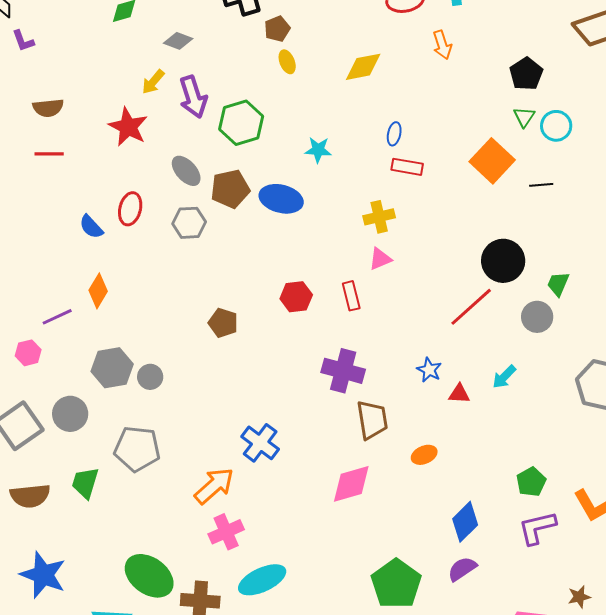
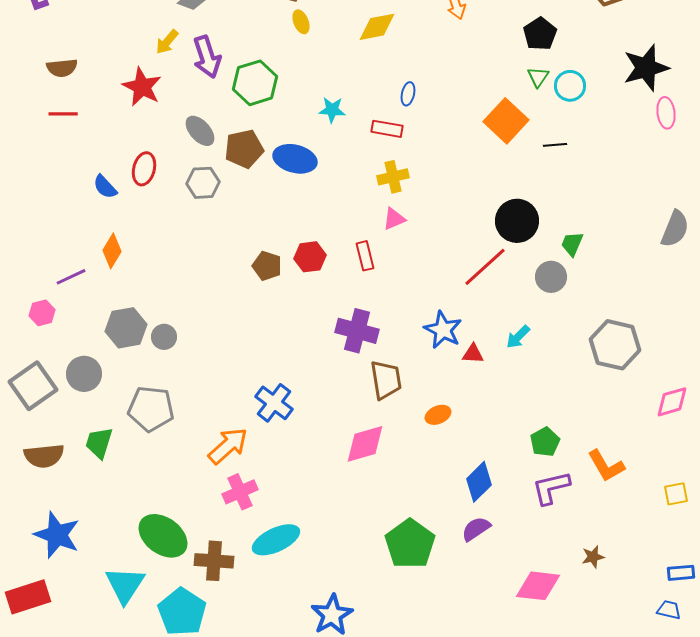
red rectangle: (407, 167) -> (387, 129), moved
brown pentagon: (223, 323) -> (267, 266), moved
blue star: (429, 370) -> (443, 330), size x1.5

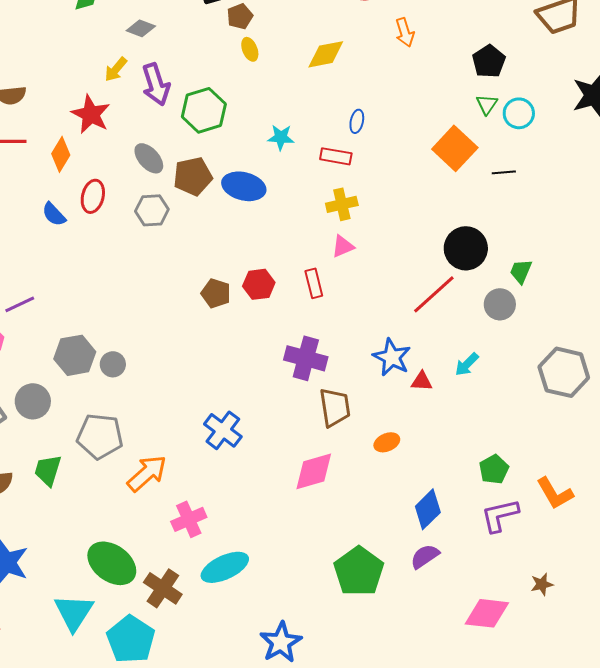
orange diamond: (112, 251) -> (61, 154), moved
orange arrow: (228, 446) -> (147, 473), moved
brown cross: (214, 561) -> (163, 588), turned 30

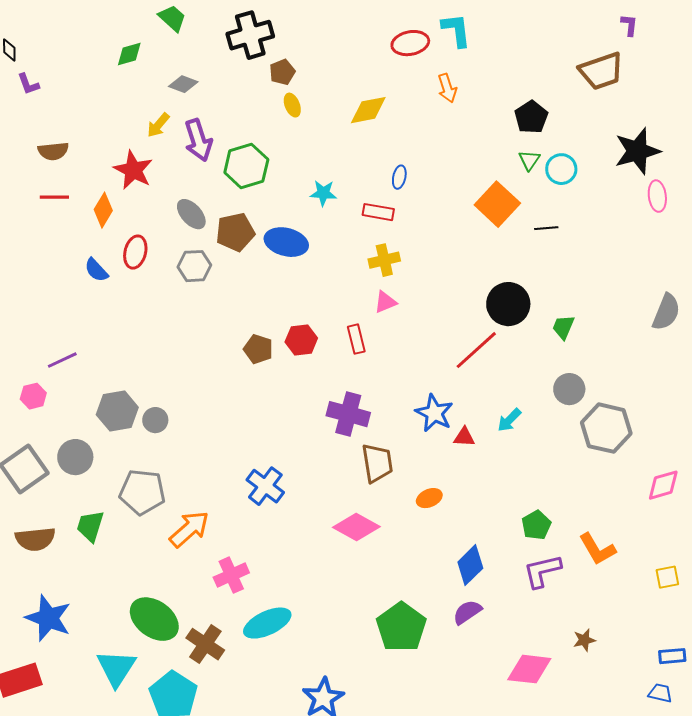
gray circle: (500, 304) -> (569, 389), moved
pink diamond: (314, 471) -> (356, 527), turned 45

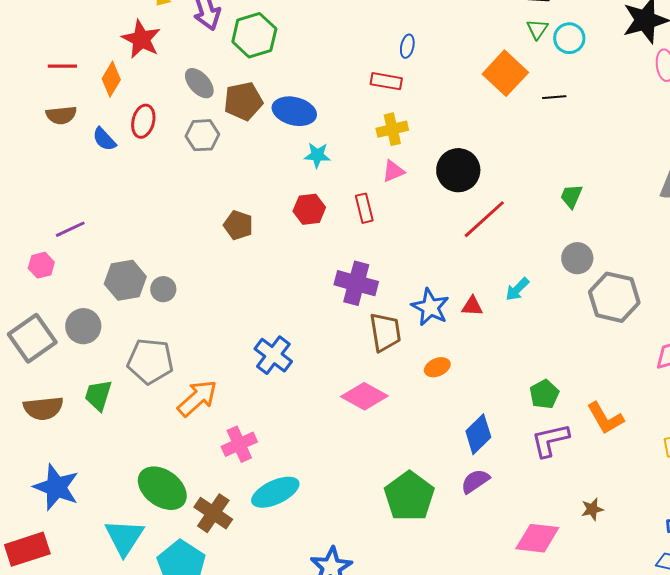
brown semicircle: (53, 151) -> (61, 115), moved
cyan star: (323, 193) -> (317, 155), moved
black circle: (508, 304) -> (458, 170), moved
brown pentagon: (258, 349) -> (238, 225), moved
blue star: (434, 413) -> (430, 307), moved

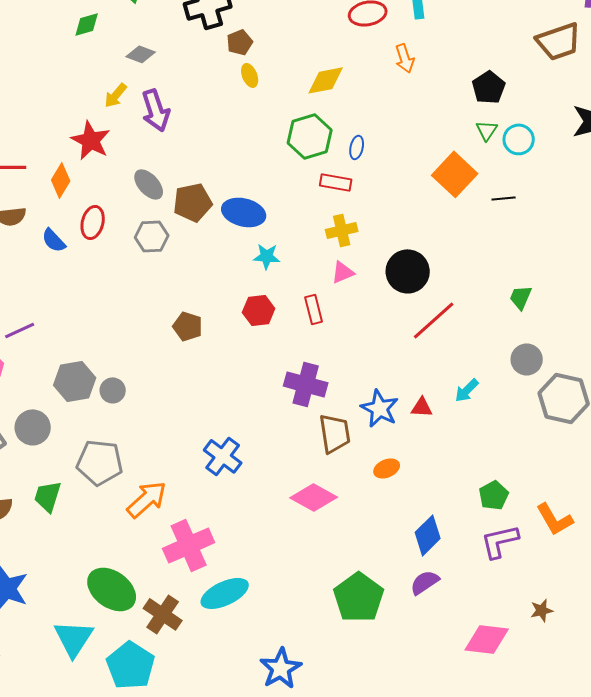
green hexagon: (254, 35) -> (310, 136), moved
pink cross: (239, 444) -> (189, 545), size x1.4

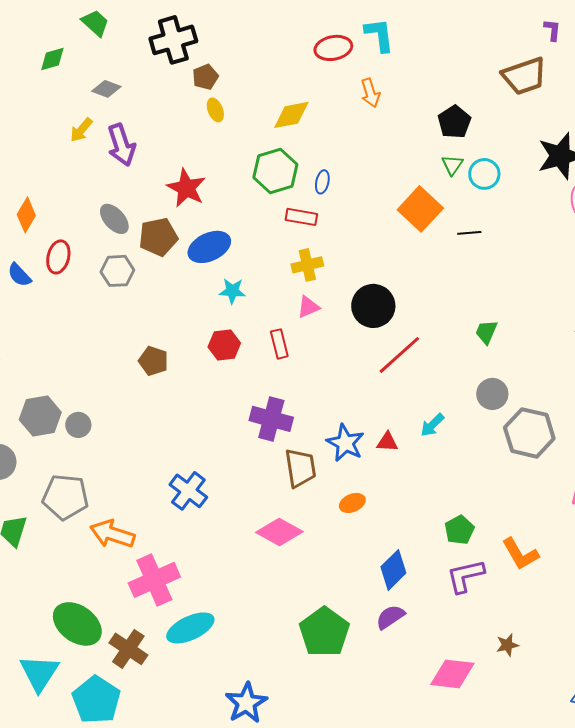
red star: (91, 140) -> (186, 188), moved
blue ellipse: (244, 212) -> (209, 247), turned -39
orange arrow: (147, 499) -> (112, 534), turned -120

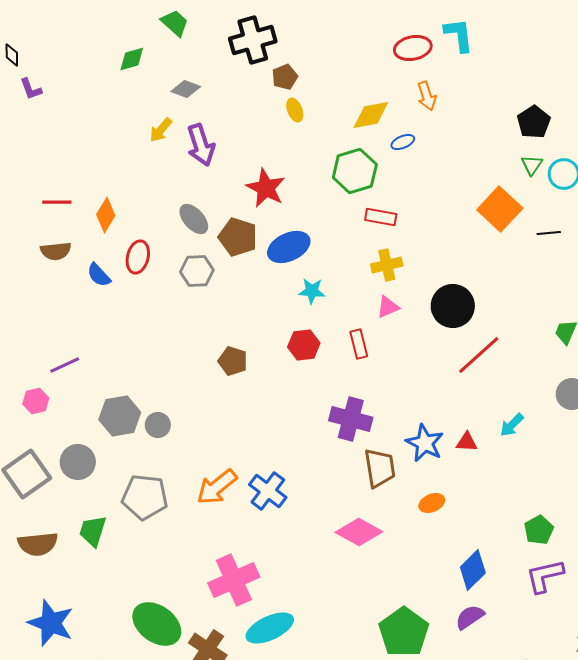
orange arrow: (370, 93) -> (427, 96), moved
blue ellipse: (322, 182) -> (403, 142), moved, turned 55
brown pentagon: (158, 237) -> (238, 237), turned 30
orange arrow: (112, 534) -> (217, 487), moved, turned -57

